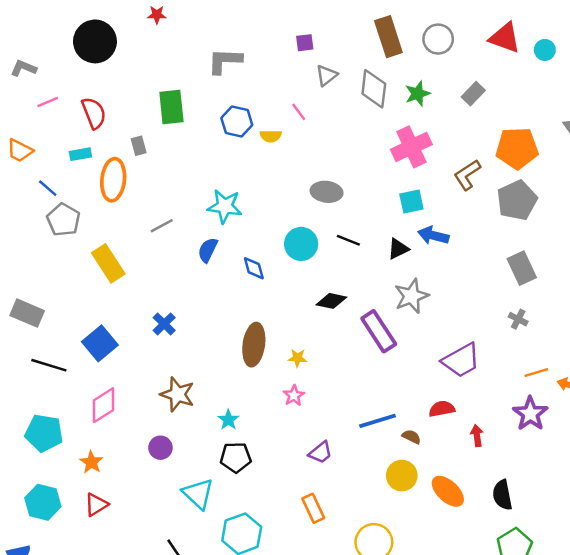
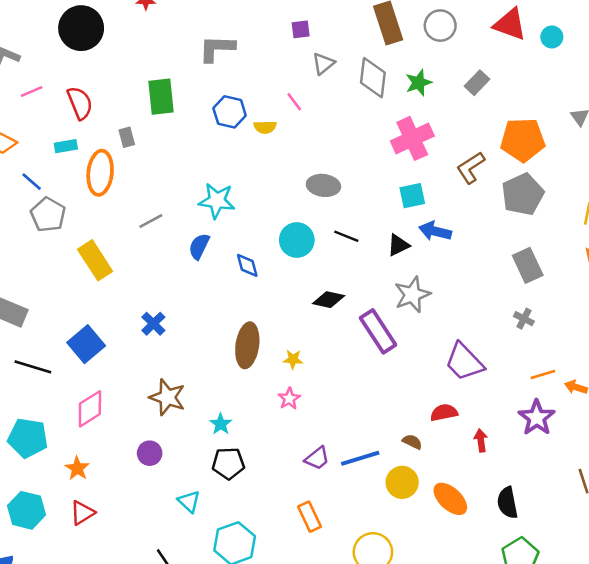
purple trapezoid: (461, 360) -> (464, 362), turned 75
blue line: (378, 421) -> (360, 458), moved
cyan triangle: (198, 494) -> (189, 501), size x0.7

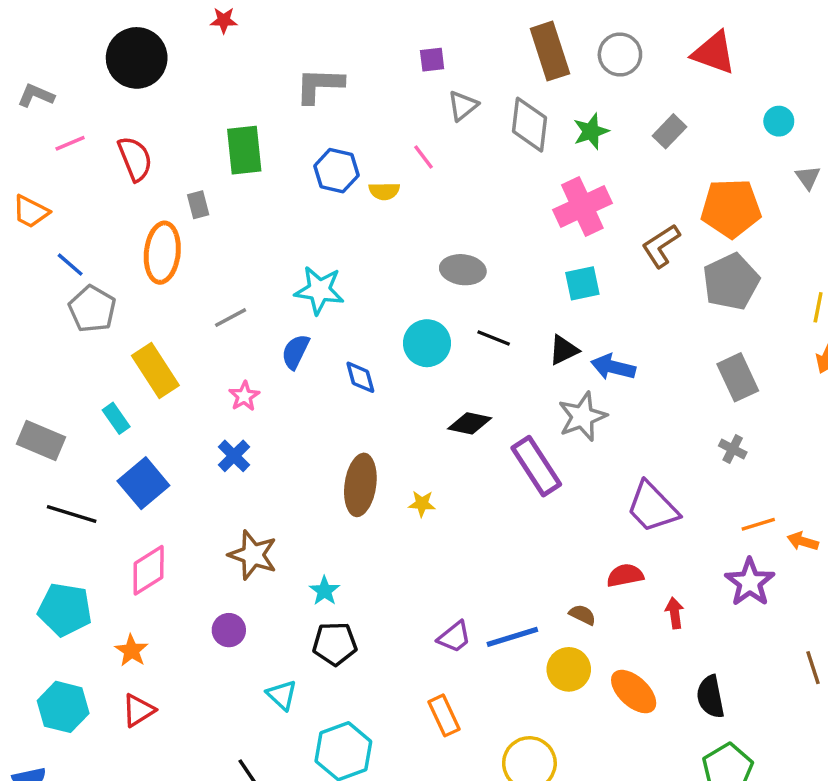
cyan circle: (552, 37) -> (779, 121), moved
cyan rectangle: (66, 146) -> (116, 418), moved, turned 65
blue arrow: (435, 231) -> (613, 367), moved
pink star: (289, 399) -> (244, 396), moved

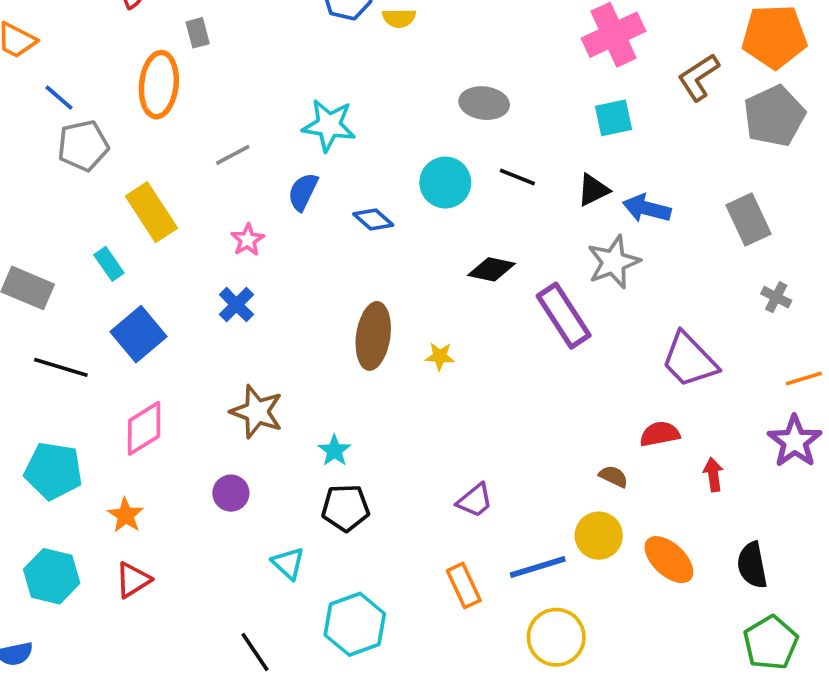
gray pentagon: (92, 309) -> (83, 146), turned 30
blue diamond: (360, 377) -> (373, 220), turned -33
gray rectangle: (738, 377) -> (748, 220), moved
blue line: (512, 637) -> (538, 567), moved

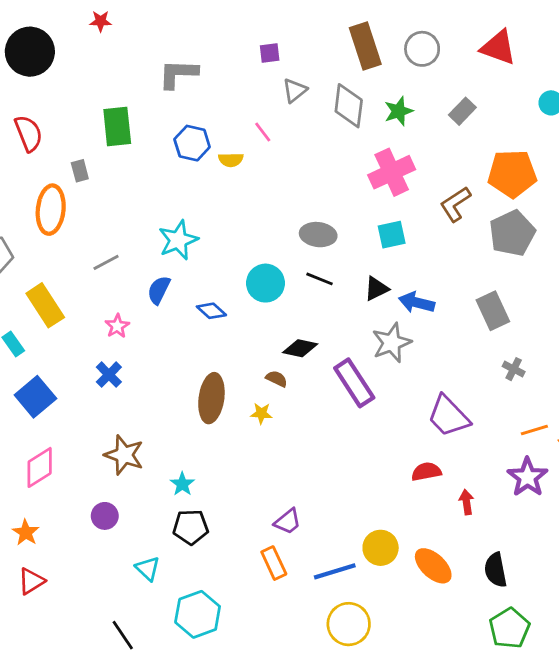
gray ellipse: (484, 103) -> (318, 235), moved
cyan star: (329, 125) -> (178, 240), turned -30
brown semicircle: (614, 476) -> (277, 379), moved
orange rectangle: (464, 585) -> (274, 563), moved

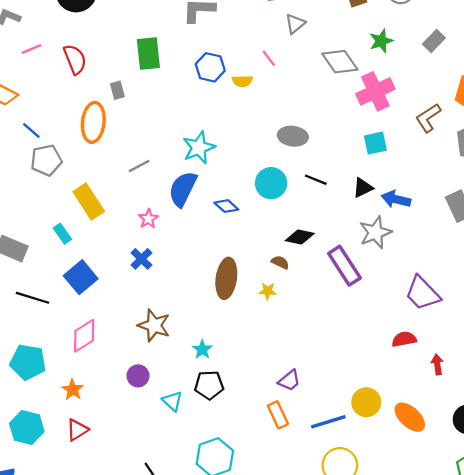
gray diamond: (349, 106) -> (340, 62), moved, turned -42
gray ellipse: (318, 235) -> (293, 136), moved
blue semicircle: (159, 290) -> (183, 189), size x1.5
cyan triangle: (148, 569) -> (172, 401), moved

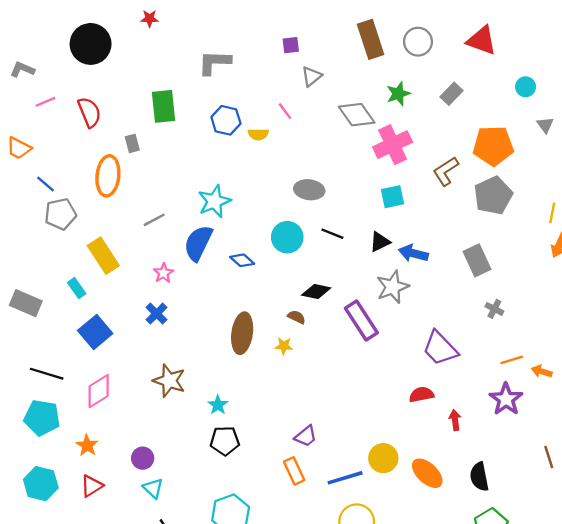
black line: (32, 298) -> (47, 374), moved
purple circle: (138, 376) -> (143, 458), moved
cyan triangle: (172, 401) -> (153, 488), moved

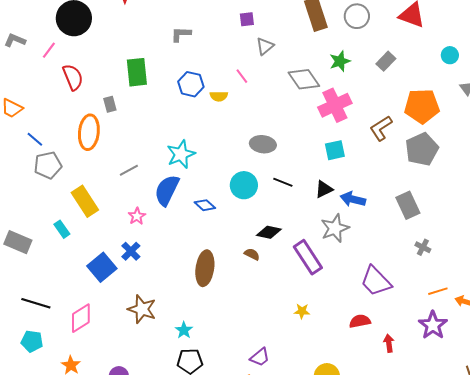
gray L-shape: (214, 62) -> (181, 34), size x0.7
pink line: (45, 102) -> (49, 50), moved, turned -30
blue square: (95, 332) -> (102, 267), moved
yellow star: (284, 346) -> (302, 311), moved
cyan pentagon: (42, 418) -> (32, 341), size x0.7

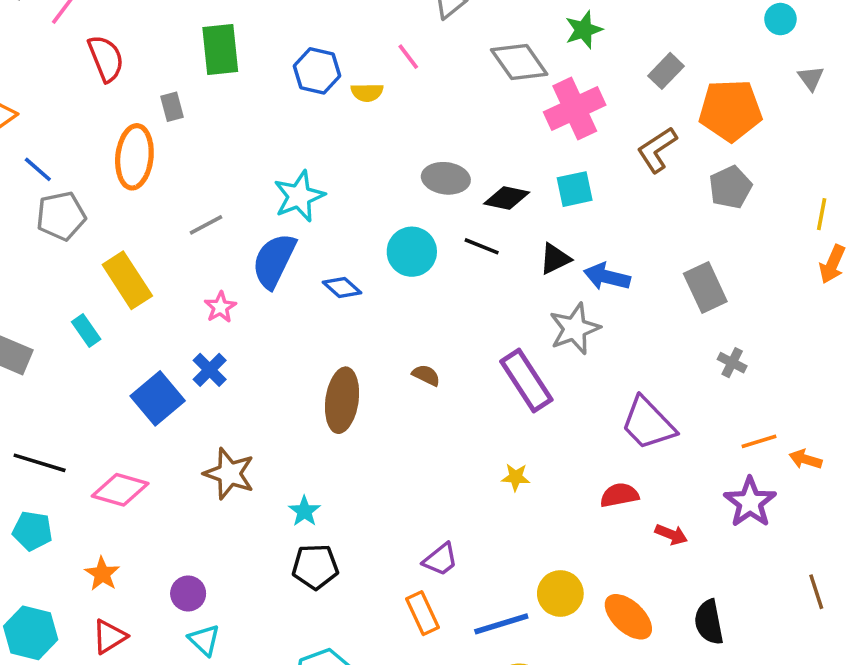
gray rectangle: (386, 61) -> (666, 71), moved
gray pentagon: (422, 149) -> (730, 187), size x0.7
black diamond: (269, 232) -> (507, 198), moved
pink diamond: (81, 318) -> (120, 490), turned 48
red arrow: (389, 343) -> (671, 534), turned 120

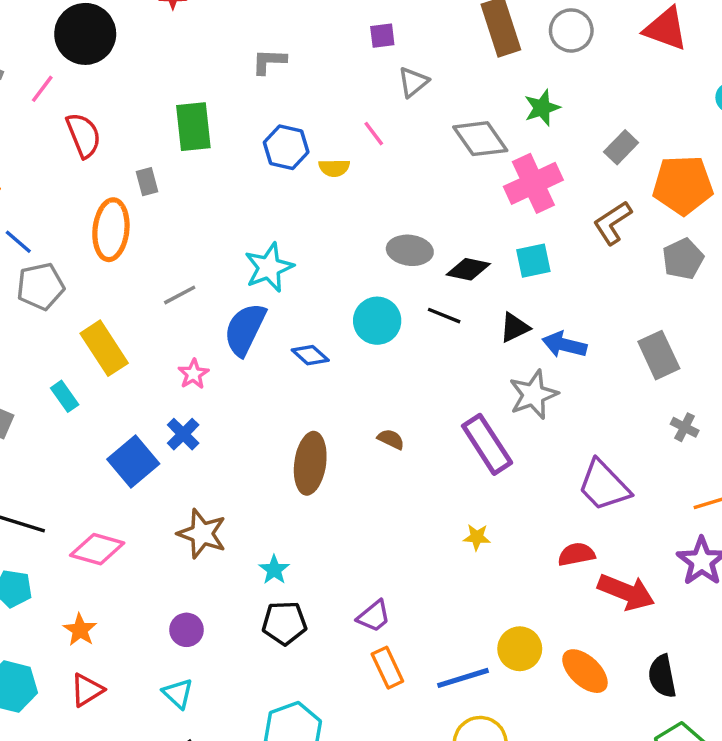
red arrow: (671, 534) -> (626, 592), size x1.8
purple trapezoid: (440, 559) -> (374, 616), moved
purple circle: (188, 593) -> (187, 630), moved

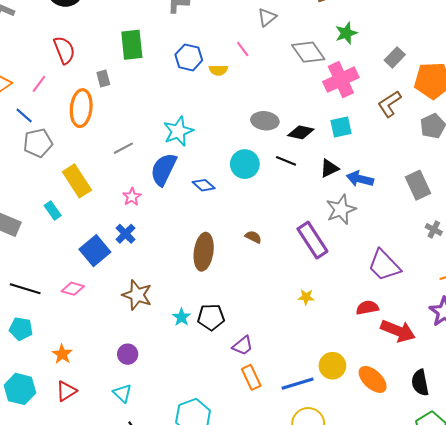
pink line: (42, 89) -> (39, 84), moved
pink diamond: (97, 549) -> (73, 289), moved, size x0.7
black pentagon: (284, 623) -> (211, 317), moved

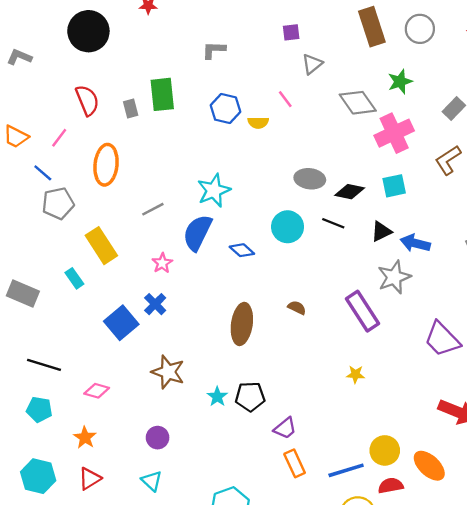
gray rectangle: (103, 79) -> (131, 109), moved
pink diamond: (73, 289) -> (97, 391), moved
red semicircle: (367, 308) -> (391, 486), moved

